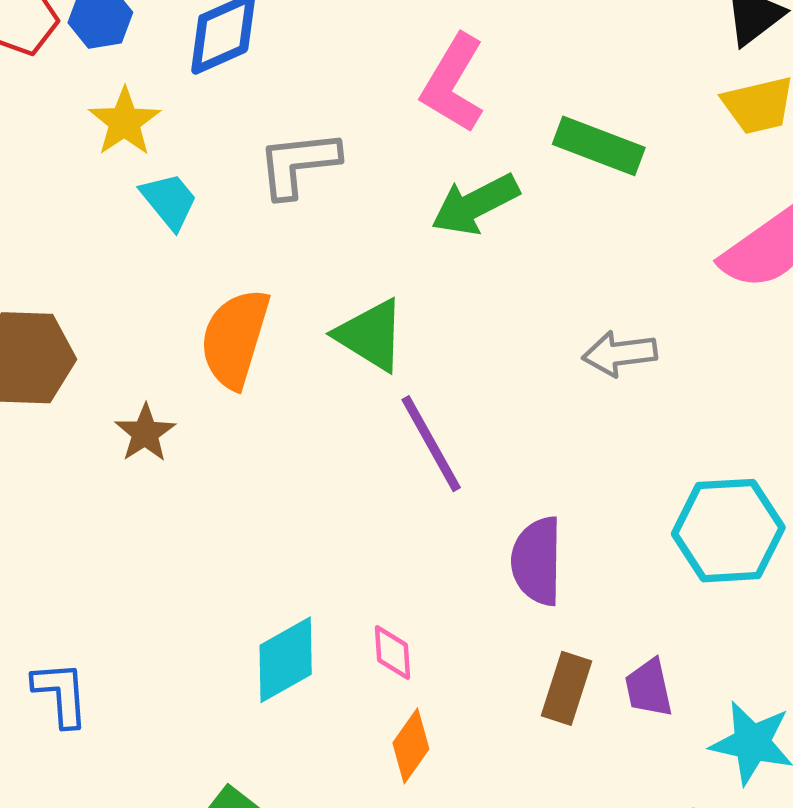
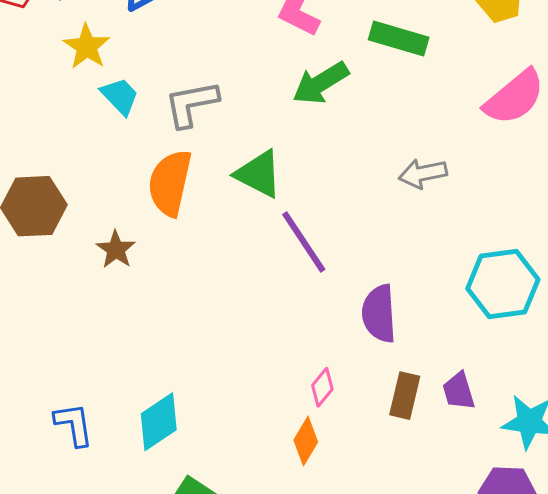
gray L-shape: (298, 164) -> (191, 104), moved
pink diamond: (392, 652) -> (322, 387), moved, turned 48
cyan diamond: (286, 660) -> (159, 422), moved

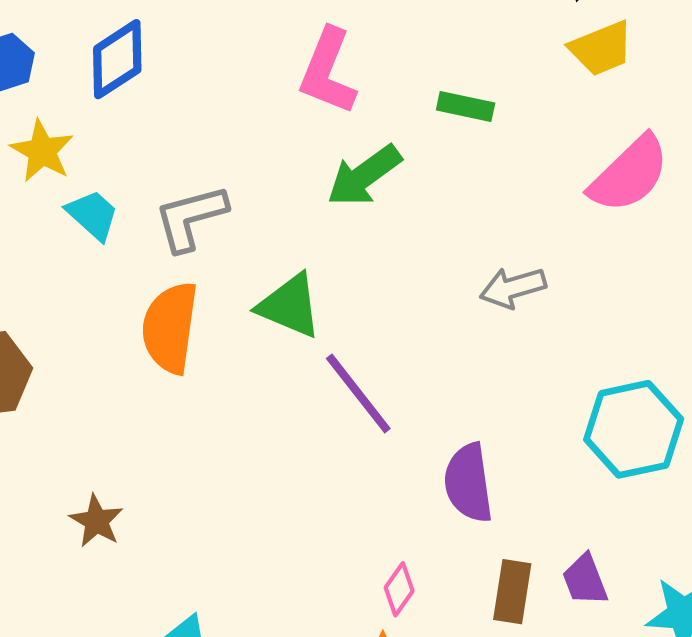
green rectangle: (399, 38) -> (466, 107), size x0.7
brown star: (116, 249) -> (96, 521), moved

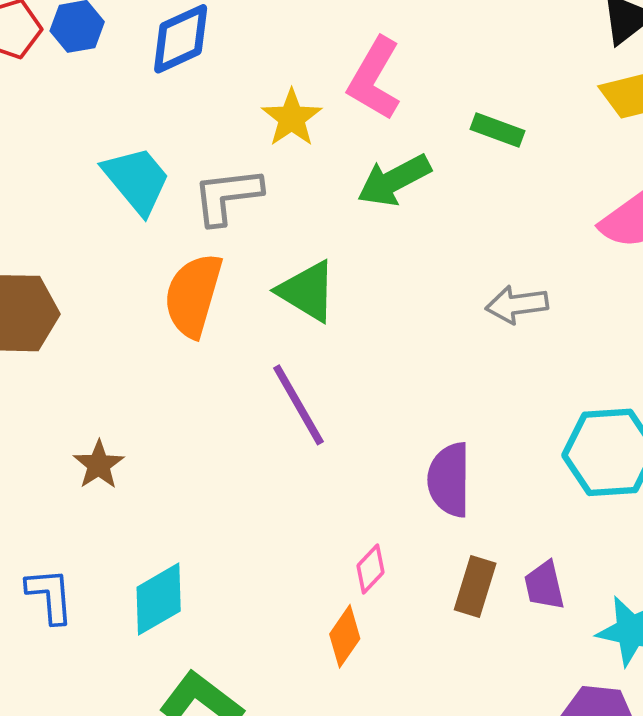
yellow star: (42, 151) -> (292, 118), moved
cyan trapezoid: (93, 215) -> (137, 180), size x1.4
purple line: (358, 394) -> (298, 405), moved

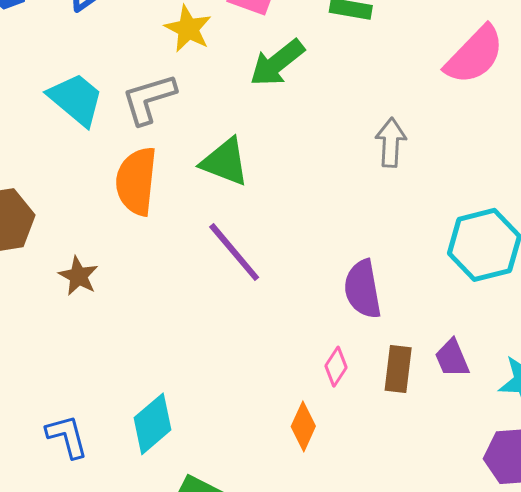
gray arrow: (517, 304) -> (391, 143), turned 111
brown star: (99, 465) -> (78, 276), moved
pink diamond: (371, 569) -> (336, 367), moved

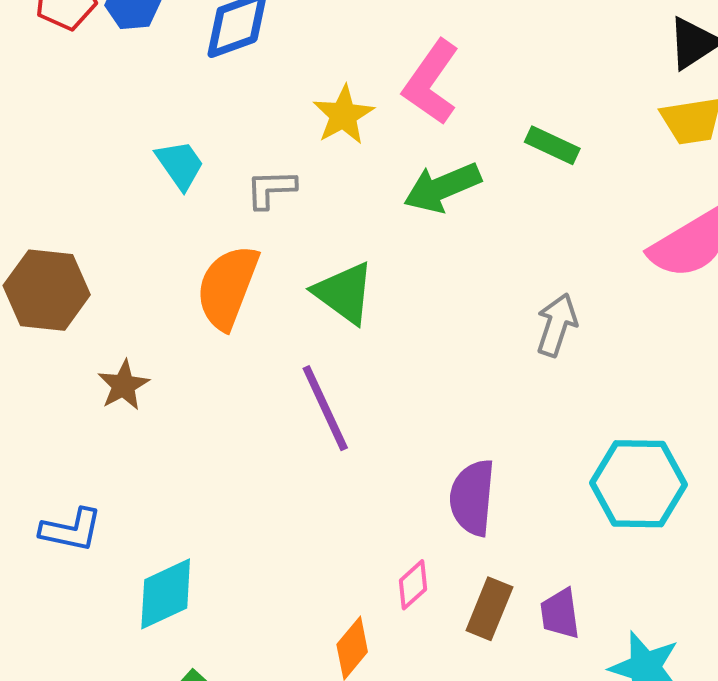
cyan trapezoid: (76, 99) -> (180, 165), size x0.7
gray L-shape: (149, 99) -> (271, 189), size x0.7
blue L-shape: (67, 436) -> (71, 530), moved, turned 102

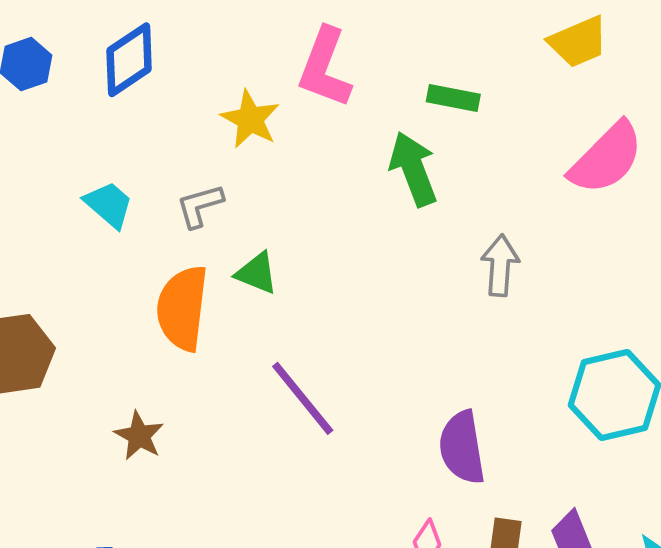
green arrow: (442, 188) -> (413, 169), moved, turned 106
green triangle: (344, 293) -> (257, 273), moved, size x0.7
brown star: (123, 385) -> (139, 436), moved

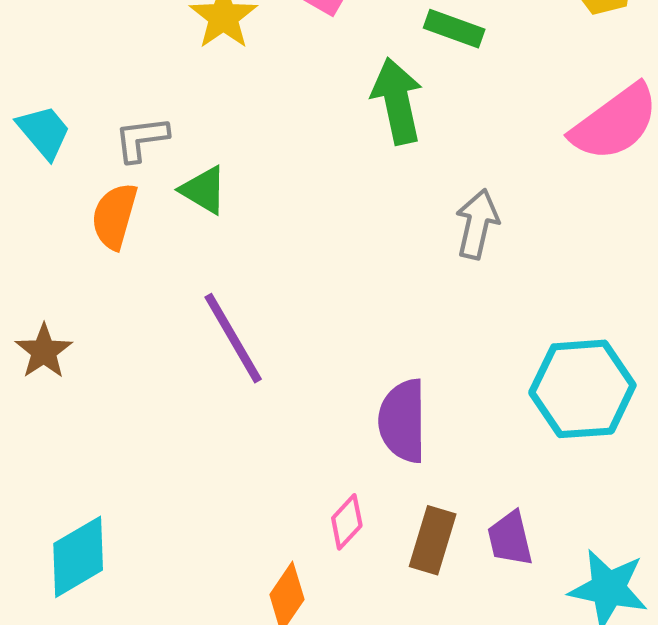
cyan trapezoid: (109, 205) -> (44, 132), moved
gray L-shape: (200, 206) -> (141, 139), moved
orange semicircle: (182, 308) -> (114, 216), size x0.7

